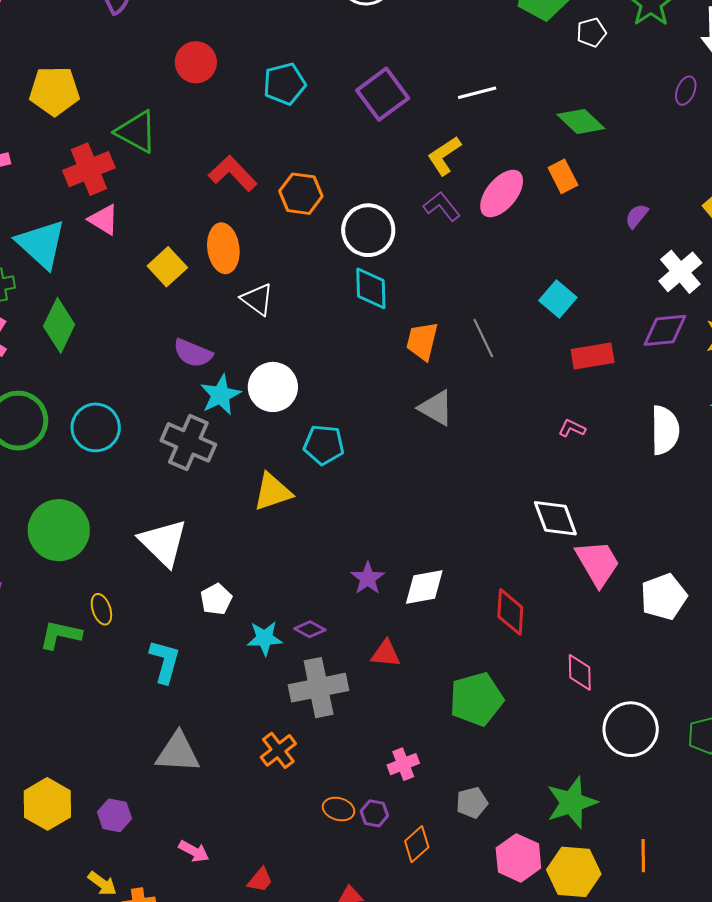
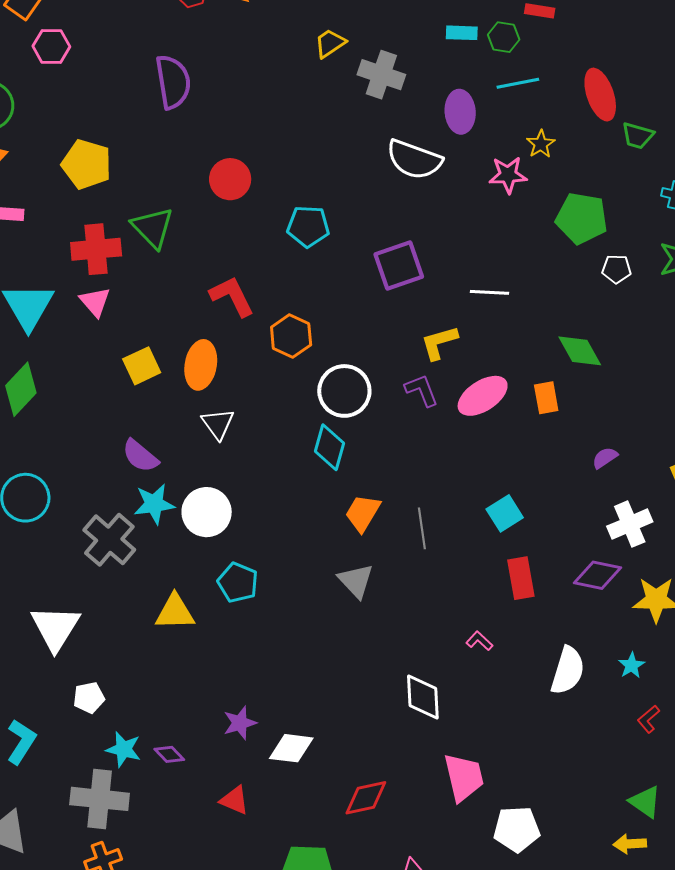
red rectangle: (593, 356) -> (521, 578), turned 72
white diamond: (555, 518) -> (423, 697), moved
red diamond: (510, 612) -> (366, 798), turned 57
gray cross: (319, 688) -> (100, 799), moved

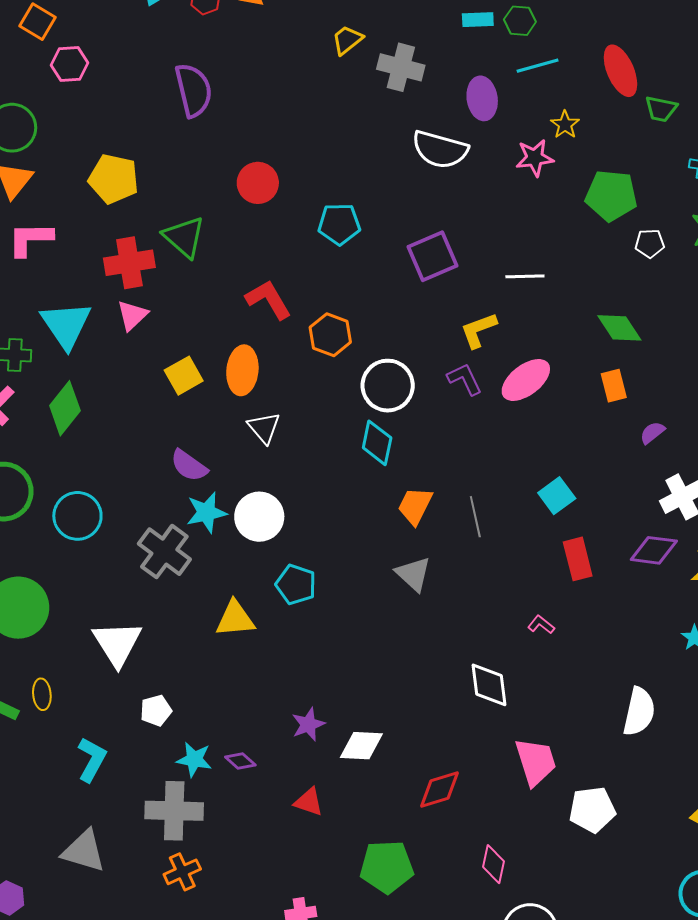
pink triangle: (95, 302) -> (132, 315), turned 32
orange rectangle: (546, 398) -> (614, 386), moved
white semicircle: (568, 671) -> (639, 712), moved

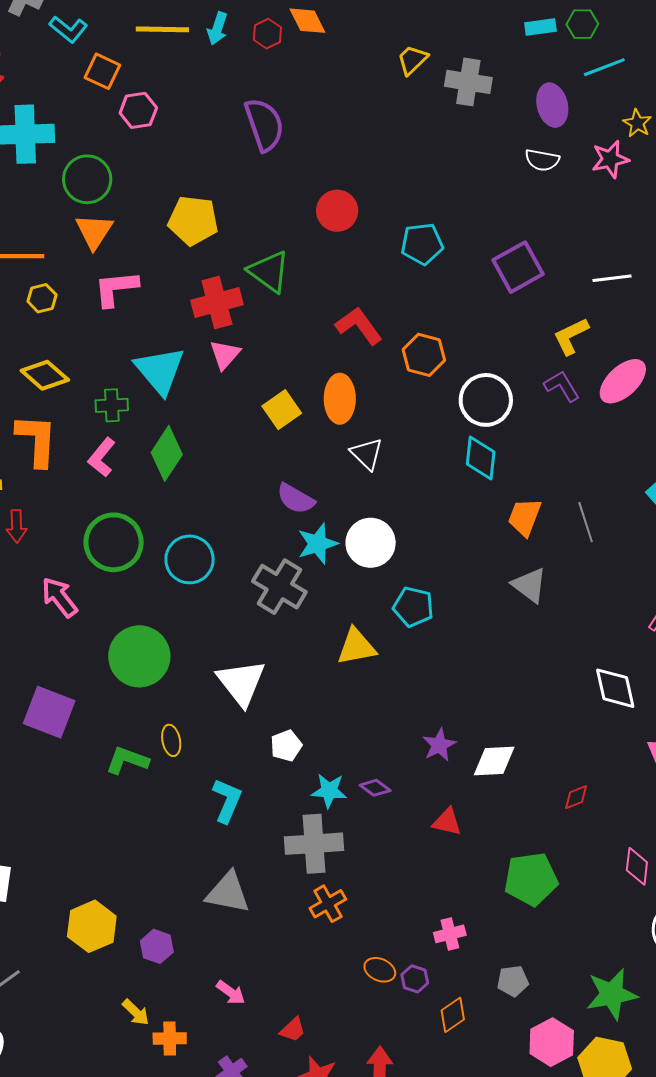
white semicircle: (440, 150) -> (542, 160), moved, size x0.6
red diamond: (439, 790) -> (576, 797), size x0.6

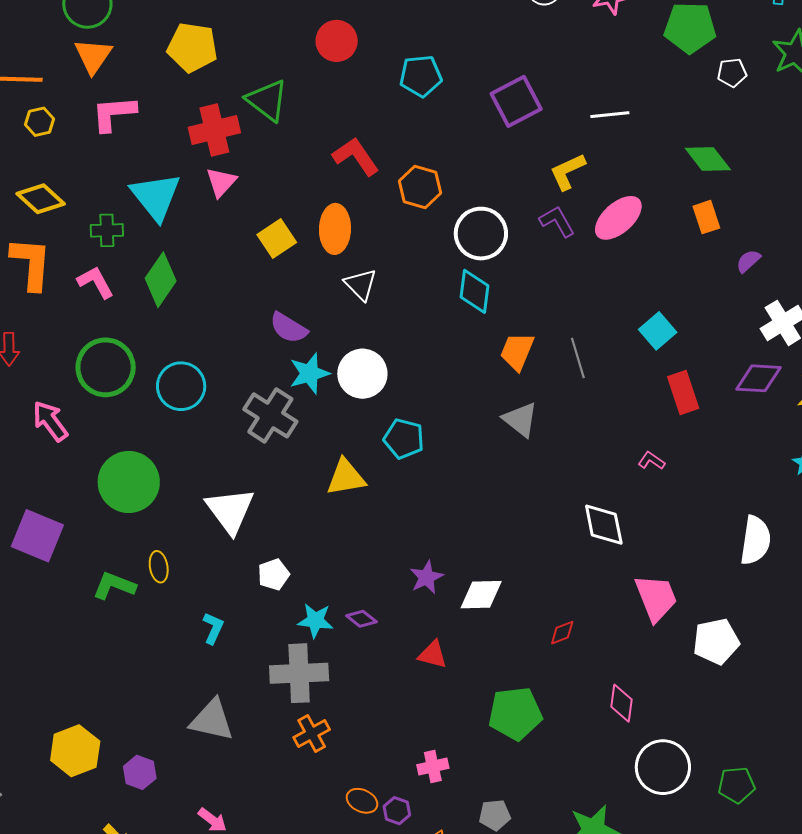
pink L-shape: (102, 457) -> (96, 282), turned 111
cyan L-shape: (227, 801) -> (213, 628), size x0.7

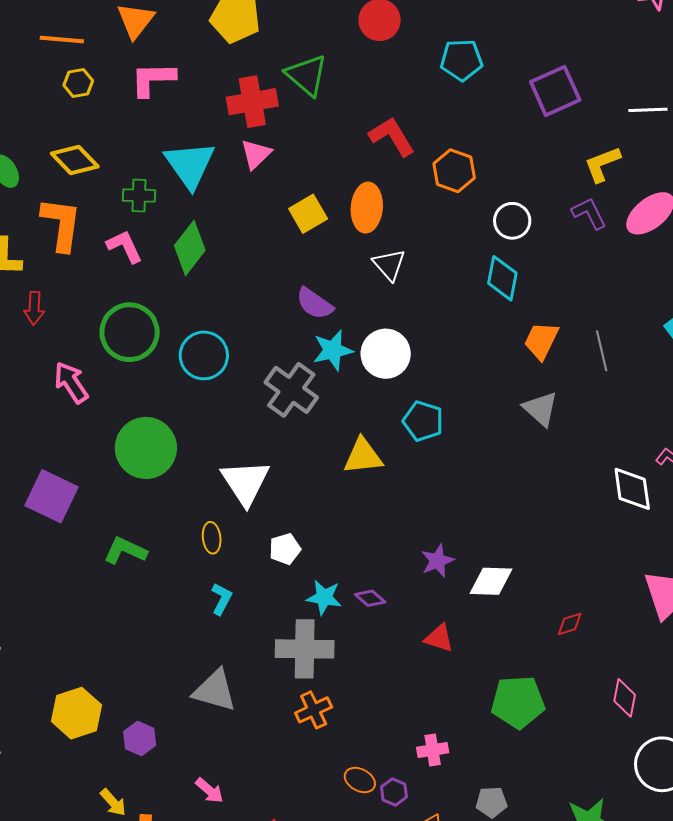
white circle: (481, 234) -> (512, 221), size x0.7
white diamond: (604, 525) -> (632, 489), moved
yellow ellipse: (159, 567) -> (212, 538), moved

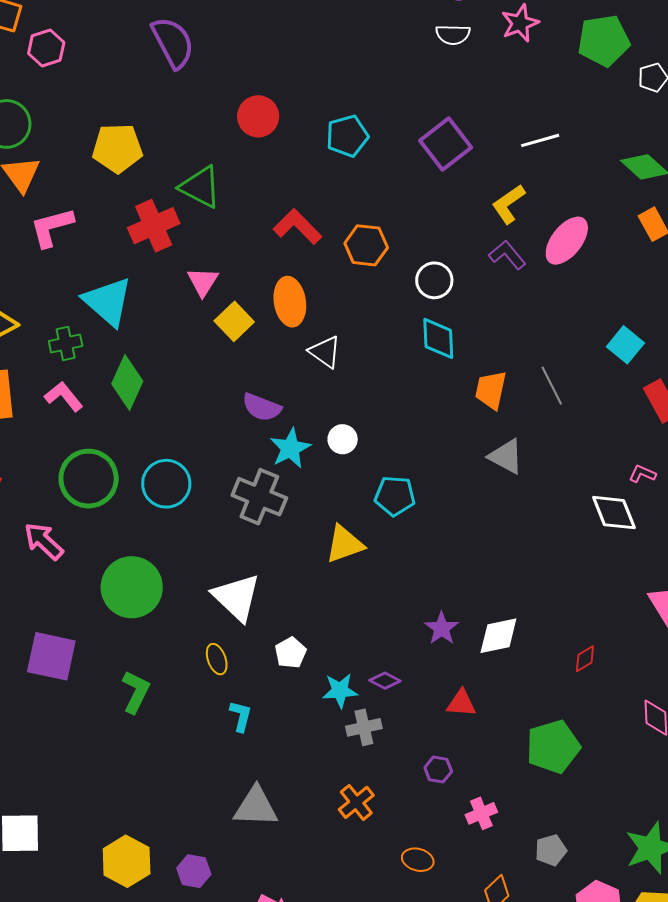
pink triangle: (256, 154) -> (203, 282), moved
white circle: (386, 354) -> (343, 439), size x0.6
green L-shape: (125, 551) -> (136, 692), turned 105
gray cross: (305, 649) -> (364, 727), moved, size x0.6
purple hexagon: (394, 792) -> (438, 769), moved

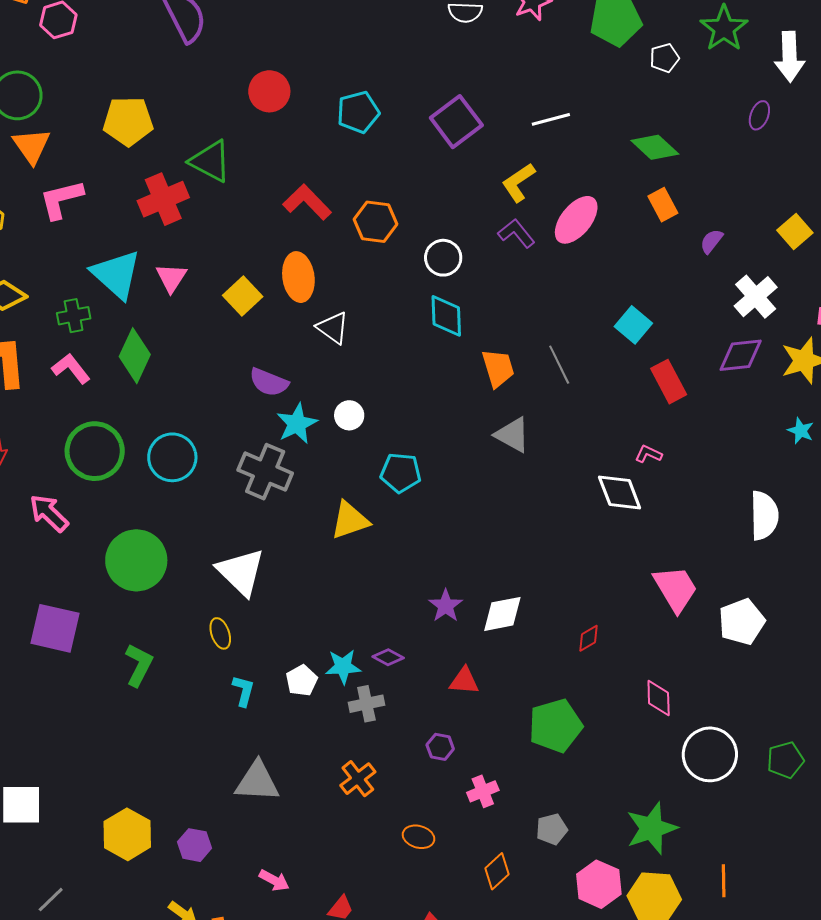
pink triangle: (203, 282) -> (171, 278), moved
orange trapezoid: (491, 390) -> (498, 368), turned 150
white pentagon: (291, 653) -> (302, 681), moved

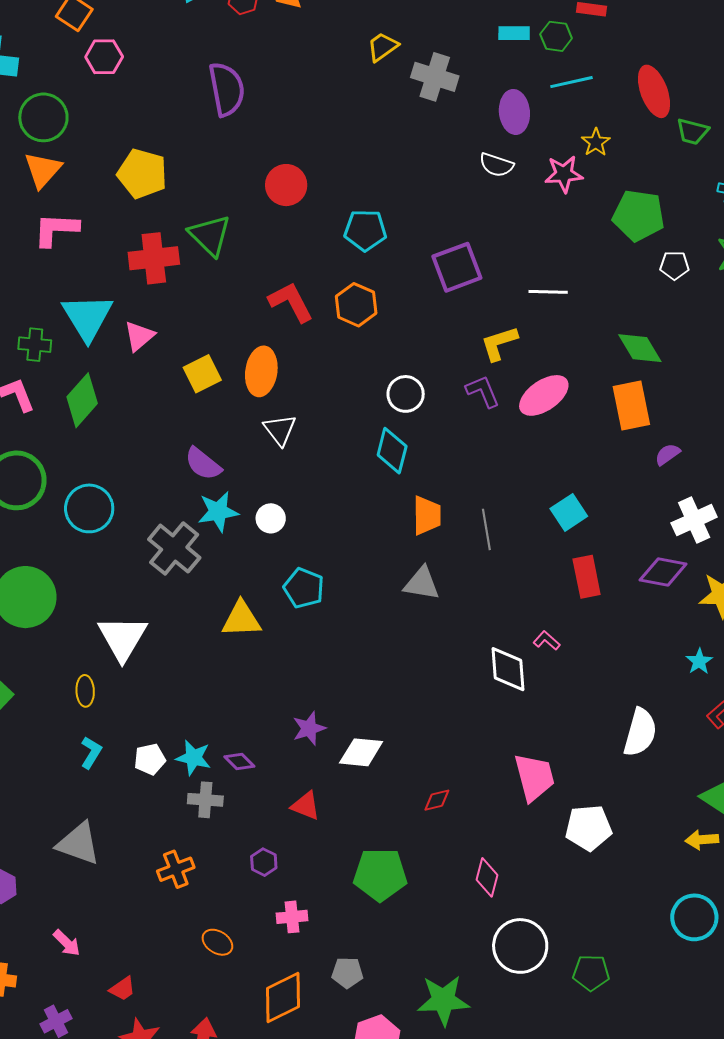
orange rectangle: (663, 205) -> (631, 405), size x1.5
orange hexagon: (375, 222) -> (356, 305), moved
gray triangle: (512, 435) -> (422, 583), turned -36
orange diamond: (497, 871) -> (283, 997), size x1.5

